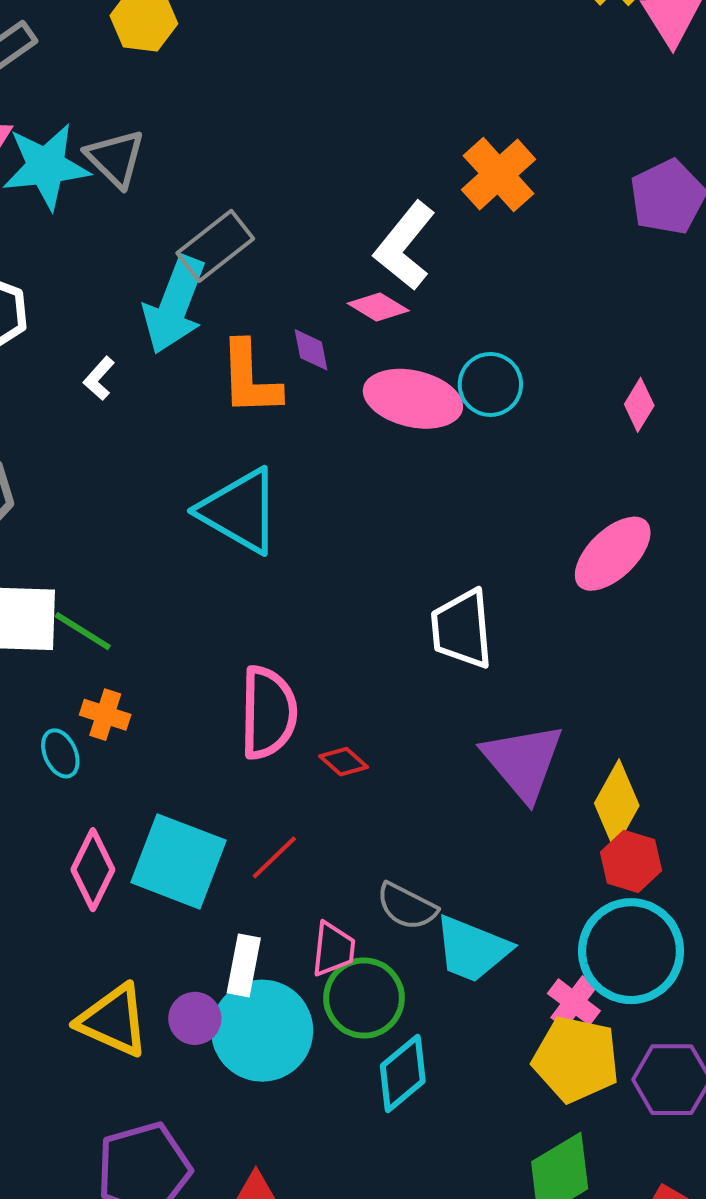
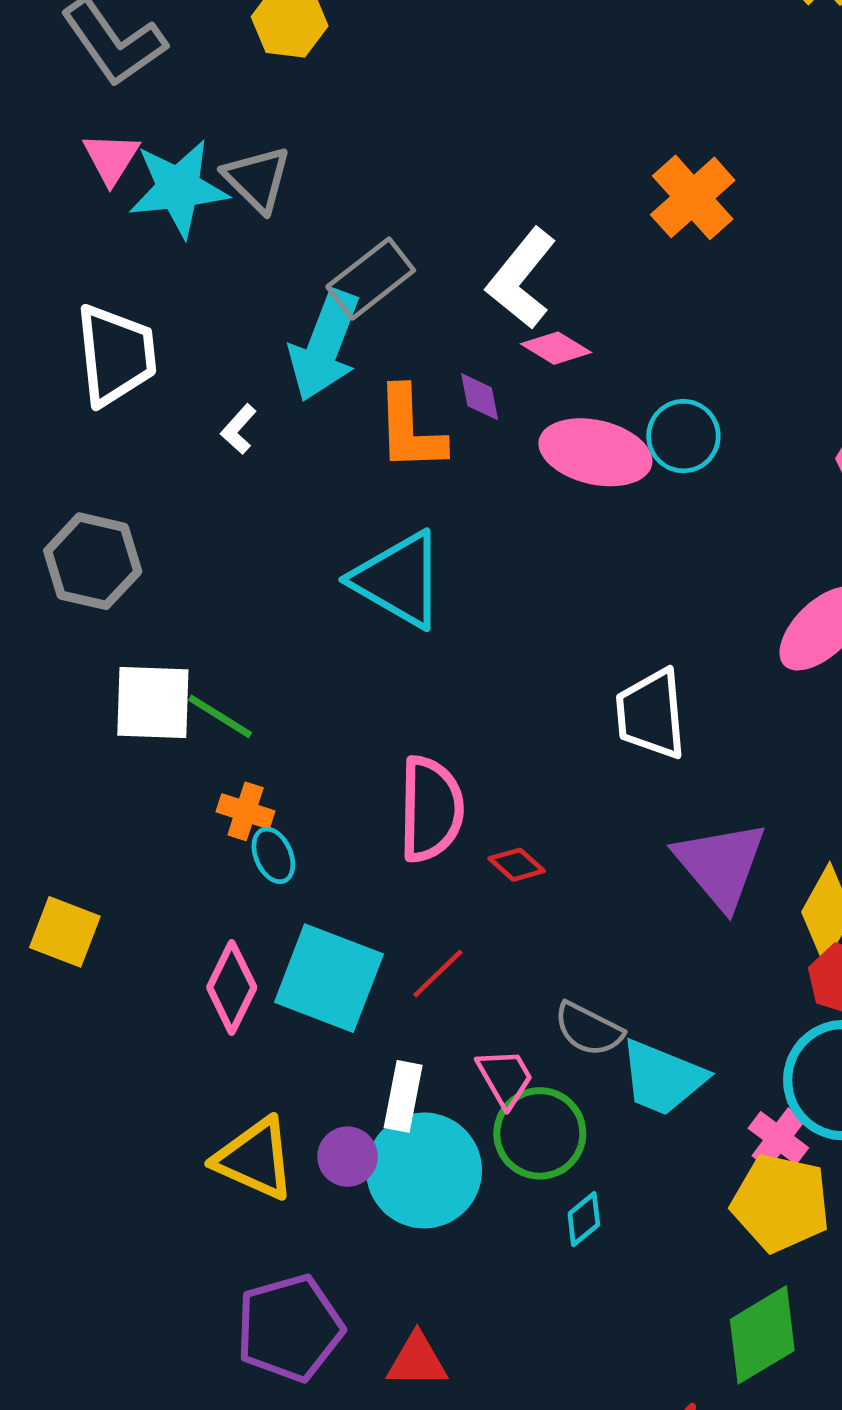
white L-shape: (405, 246) -> (521, 279), moved
cyan ellipse: (60, 753) -> (273, 855), moved
pink trapezoid: (333, 949) -> (505, 1078), turned -36
cyan diamond: (403, 1073) -> (584, 1219), size x0.6

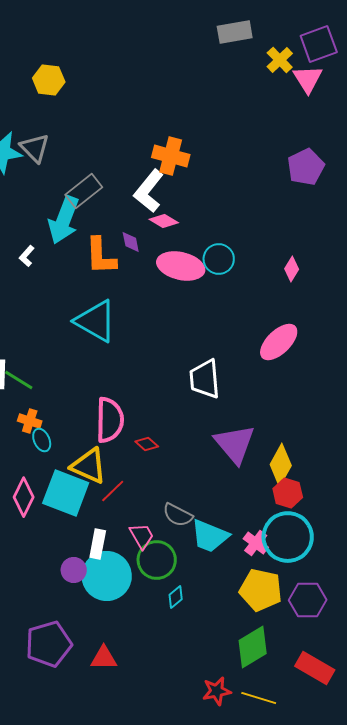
orange cross: (693, 197) -> (171, 156), moved, turned -33
pink cross: (778, 1138) -> (256, 543), moved
yellow triangle: (255, 1159) -> (89, 466), moved

